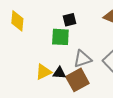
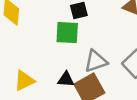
yellow triangle: (43, 72) -> (24, 81), moved

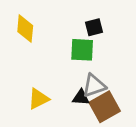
gray triangle: (96, 61) -> (94, 86), moved

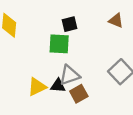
yellow triangle: (38, 99) -> (37, 87), moved
brown square: (105, 107) -> (79, 94), size x0.7

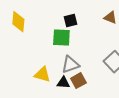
black triangle: (58, 86) -> (63, 83), moved
yellow triangle: (37, 87) -> (42, 75), turned 42

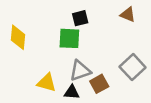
yellow diamond: (18, 22) -> (18, 37), moved
brown square: (78, 81) -> (99, 84), moved

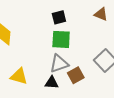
green square: (69, 38) -> (61, 39), moved
yellow triangle: (47, 83) -> (19, 76), moved

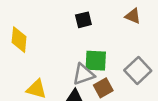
green square: (61, 39) -> (96, 61), moved

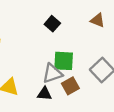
black square: (83, 20) -> (52, 24), turned -35

